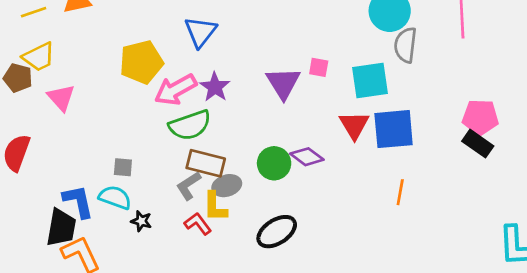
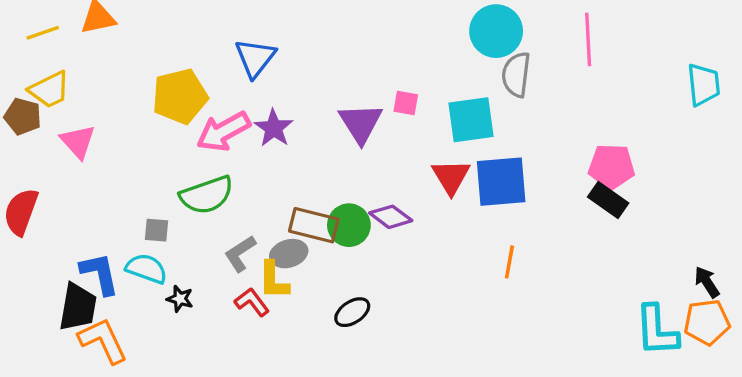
green semicircle: (190, 125) -> (207, 195), moved
brown rectangle: (206, 163) -> (314, 225), moved
black ellipse: (277, 232) -> (352, 312), size x0.7

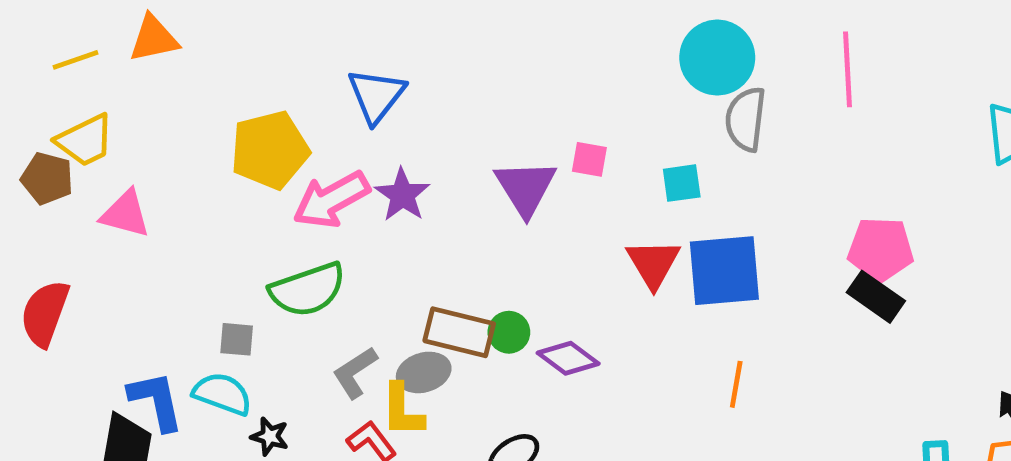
cyan square: (471, 120) -> (682, 183), size x0.6
pink triangle: (78, 141) -> (125, 214), turned -33
purple diamond: (391, 217) -> (568, 358), moved
green circle: (349, 225) -> (509, 332), size x0.7

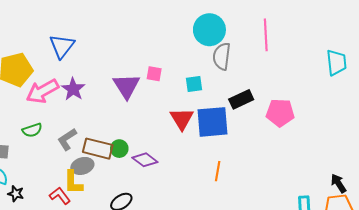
green semicircle: (308, 290) -> (32, 130), size x0.6
black rectangle: (876, 297) -> (241, 99), moved, turned -60
gray L-shape: (355, 372) -> (67, 139), moved

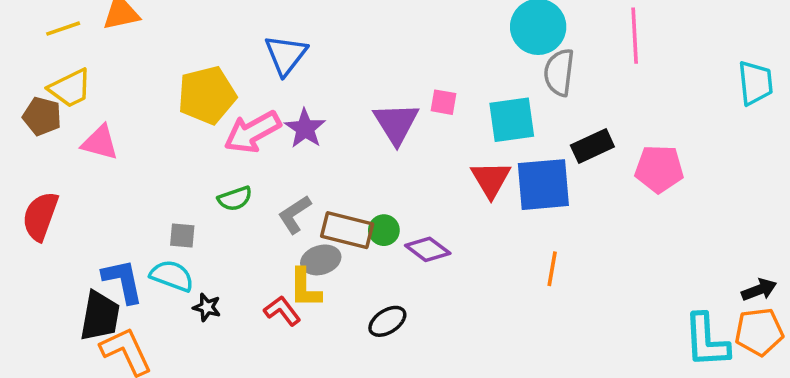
cyan square: (194, 84) -> (512, 120), size x1.6
black arrow: (339, 183) -> (759, 290), turned 102

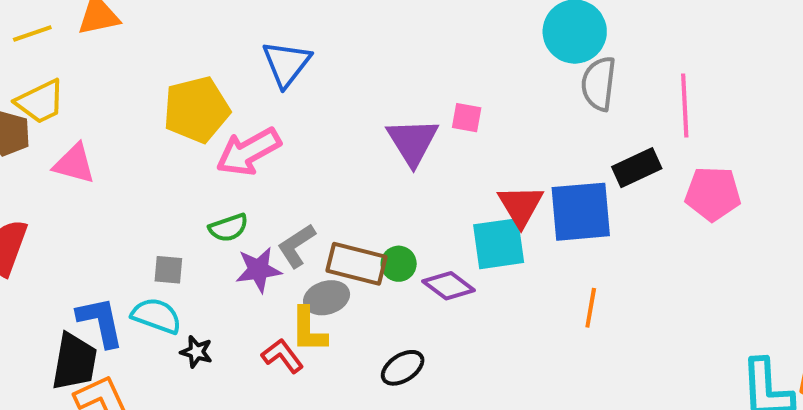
pink line: (635, 36) -> (685, 106), moved
cyan square: (512, 120) -> (499, 244), moved
purple star: (305, 128) -> (258, 270), moved, turned 30

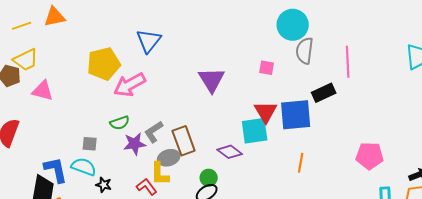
pink square: (467, 118) -> (267, 68), moved
pink pentagon: (713, 194) -> (370, 156), moved
brown rectangle: (357, 264) -> (184, 141), turned 56
green circle: (399, 264) -> (209, 178), moved

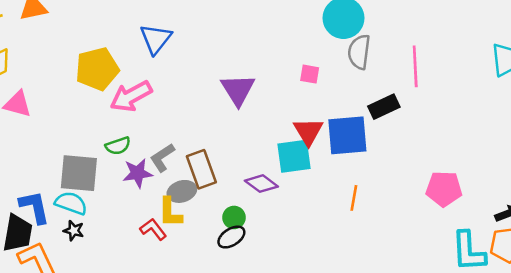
gray square: (90, 144) -> (79, 173), size x2.0
black star: (104, 185) -> (74, 231), moved

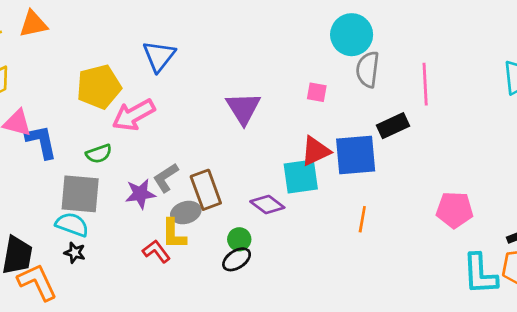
red triangle: (308, 131) -> (315, 151), turned 36
green semicircle: (118, 146) -> (99, 154), moved
blue L-shape: (35, 207) -> (41, 142), moved

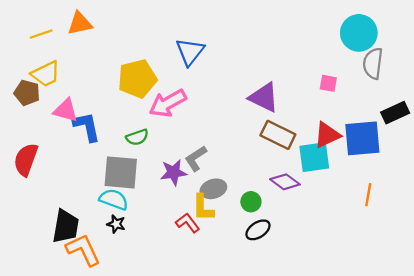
purple triangle: (243, 108) -> (264, 97), turned -32
brown rectangle: (206, 190) -> (278, 135), moved, turned -44
green circle: (239, 239) -> (251, 202), moved

